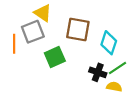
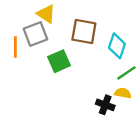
black cross: (98, 72) -> (105, 105), moved

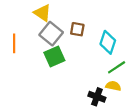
brown square: (84, 32) -> (77, 29), size x0.6
gray square: (35, 34) -> (51, 34), moved, turned -30

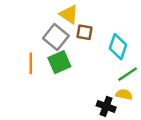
yellow triangle: (42, 13) -> (69, 14), moved
orange line: (14, 43) -> (31, 63), moved

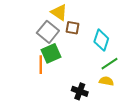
orange line: (31, 63) -> (41, 65), moved
black cross: (106, 106) -> (80, 91), moved

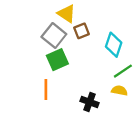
brown square: (73, 28) -> (81, 31), turned -32
orange line: (41, 65) -> (46, 89), moved

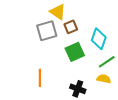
gray square: (54, 35) -> (47, 31), turned 35
green square: (57, 60) -> (75, 52), moved

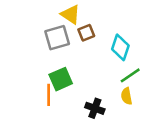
green square: (75, 52) -> (61, 79), moved
yellow semicircle: (104, 79) -> (127, 96), turned -112

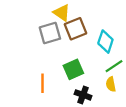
brown square: (86, 33) -> (76, 29), size x1.5
green square: (61, 79) -> (73, 69), moved

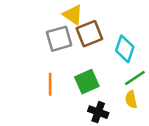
orange line: (42, 83) -> (50, 84), moved

